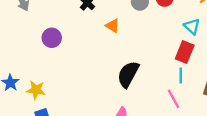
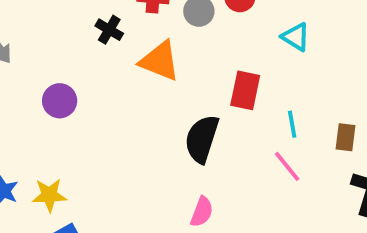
orange triangle: (112, 26) -> (160, 61), size x1.6
red rectangle: (185, 52) -> (245, 90), moved

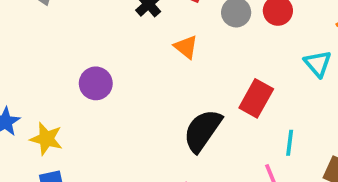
orange triangle: (160, 61) -> (186, 47), size x0.6
purple circle: (60, 101) -> (96, 83), moved

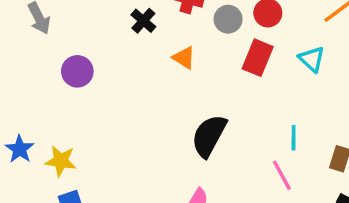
purple circle: (96, 83) -> (77, 71), moved
red rectangle: (256, 98) -> (258, 58), moved

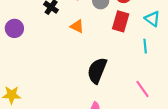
purple circle: (77, 71) -> (14, 28), moved
cyan line: (294, 138) -> (145, 46), moved

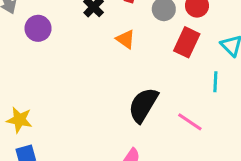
pink line: (142, 89) -> (190, 122), moved, turned -30

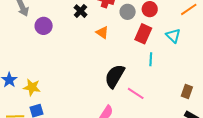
cyan line: (215, 82) -> (151, 59), moved
pink line: (190, 122) -> (136, 93), moved

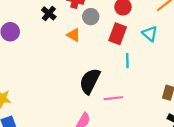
gray circle: (128, 12) -> (91, 17), moved
pink line: (136, 93) -> (113, 98), turned -36

